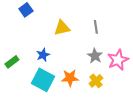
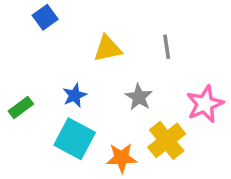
gray star: (95, 56) -> (139, 97), moved
orange star: (70, 78) -> (121, 158), moved
yellow cross: (96, 81) -> (167, 140), size x1.5

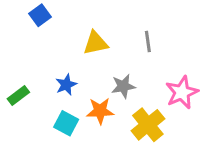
gray star: (139, 97) -> (123, 86), turned 30
cyan square: (75, 139) -> (66, 123), size x0.7
orange star: (121, 158) -> (100, 111), moved

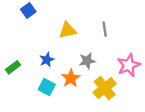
orange star: (100, 111) -> (71, 78), turned -30

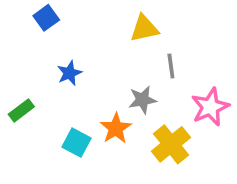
gray line: (105, 29) -> (171, 66), moved
yellow triangle: (68, 30) -> (144, 28), moved
blue star: (47, 60) -> (69, 73), moved

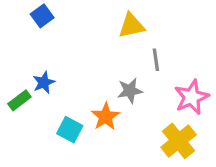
blue star: (69, 73) -> (44, 82), moved
yellow cross: (171, 144) -> (179, 141), moved

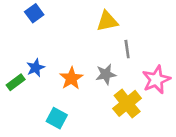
orange star: (105, 117) -> (71, 78), moved
cyan square: (70, 130) -> (57, 118), moved
yellow cross: (179, 141) -> (127, 103), moved

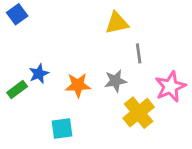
blue square: (34, 13) -> (17, 14), moved
orange star: (71, 78) -> (78, 85), turned 30
cyan square: (57, 118) -> (62, 129), turned -36

